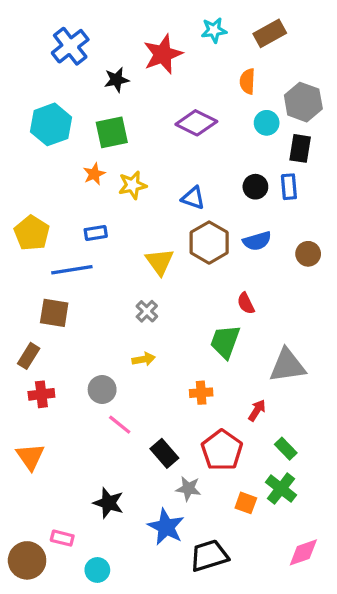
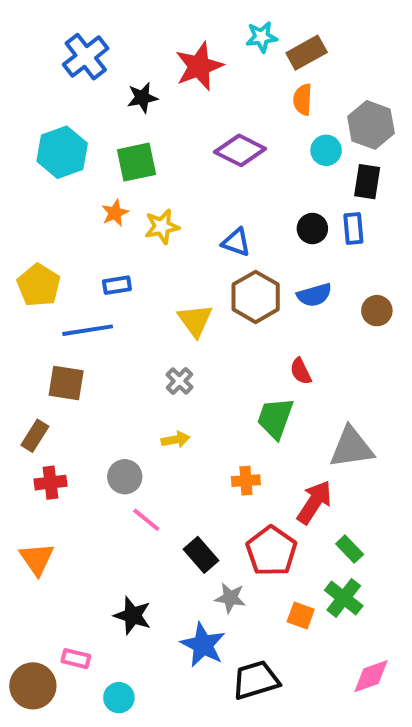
brown rectangle: (270, 33) -> (307, 53), moved
red arrow: (257, 410) -> (314, 502), size x1.6

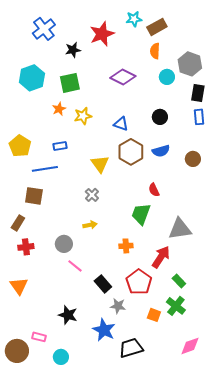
black rectangle: (367, 182) -> (198, 93), moved
blue rectangle: (353, 229) -> (199, 117), moved

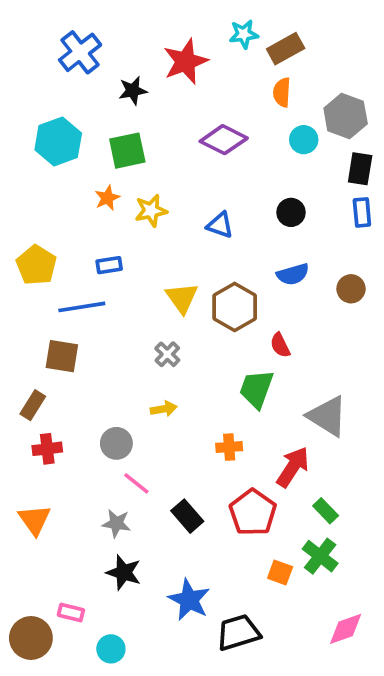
brown hexagon: (131, 152) -> (235, 307), moved
gray triangle: (180, 229) -> (327, 416), turned 40
gray star: (118, 306) -> (116, 523), moved

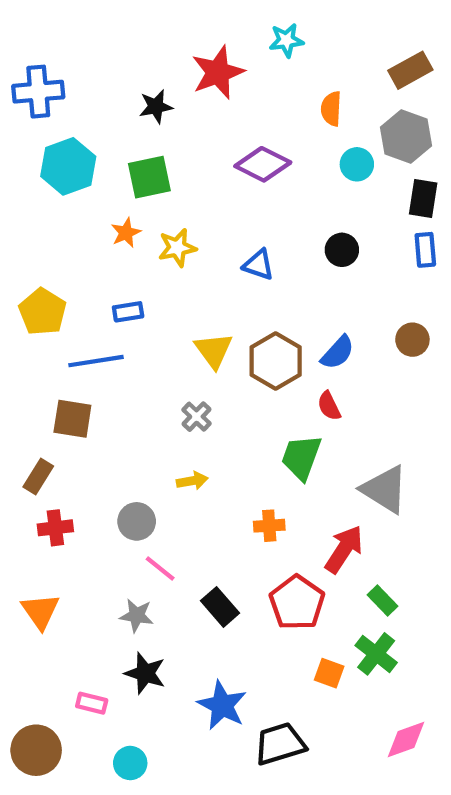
brown rectangle: (286, 49) -> (410, 70), moved
blue cross: (80, 52) -> (38, 92), moved, turned 33
blue semicircle: (293, 274) -> (338, 352), moved, turned -32
pink rectangle: (71, 613) -> (92, 703), moved

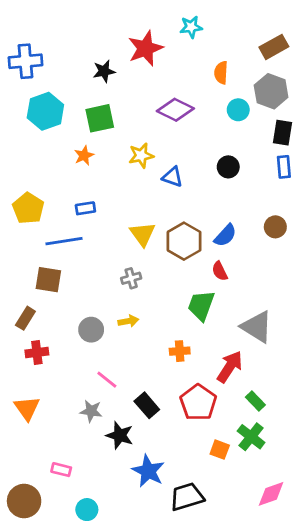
yellow star: (177, 248) -> (141, 155), moved
gray cross: (196, 417) -> (131, 278), turned 30
gray circle: (137, 521) -> (91, 330), moved
black star: (145, 673) -> (120, 435), moved

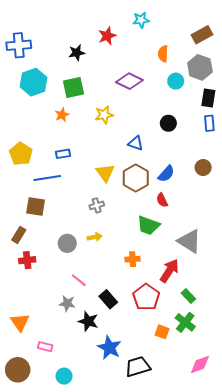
red star: (145, 48) -> (107, 36), size x0.7
blue triangle: (173, 177) -> (136, 143), moved
green trapezoid: (201, 305) -> (148, 225), turned -90
orange triangle: (27, 408) -> (20, 322), moved

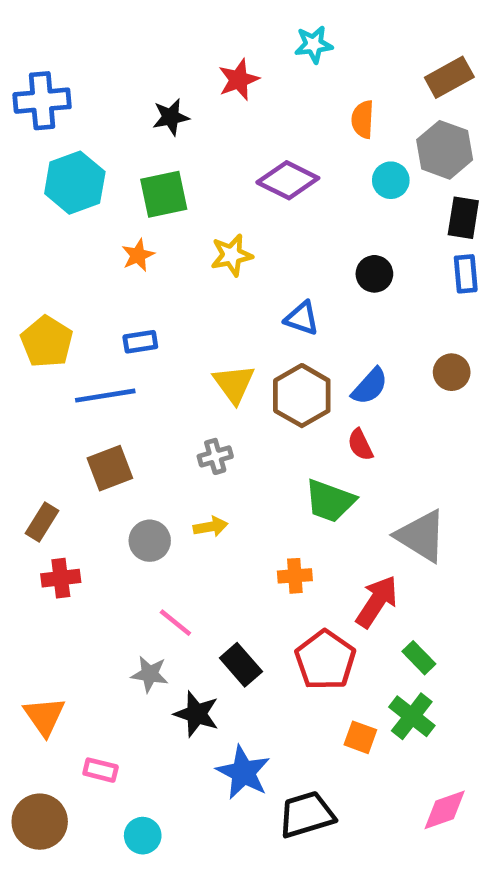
brown square: (36, 206) -> (110, 468), moved, turned -30

